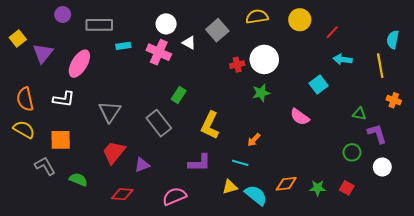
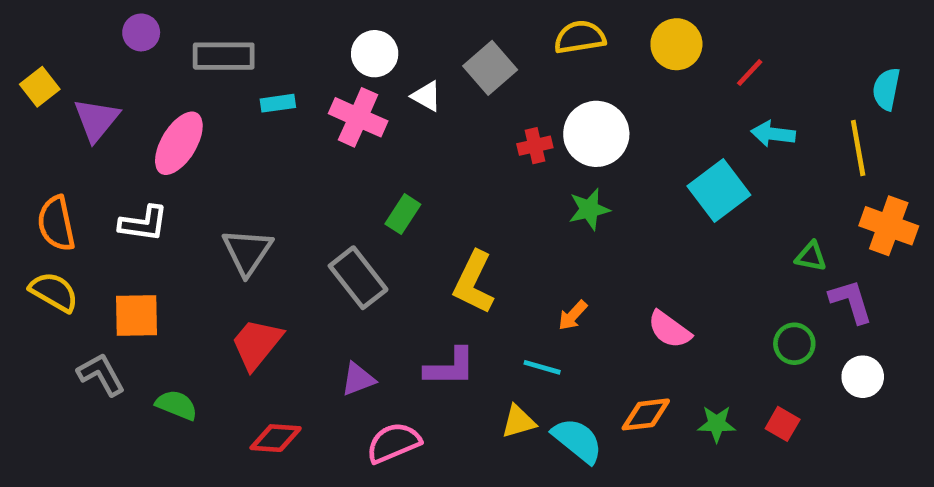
cyan square: (319, 84) -> (719, 190), size x1.4
orange cross: (394, 100) -> (889, 226), size x1.6
pink semicircle: (300, 117) -> (669, 330), moved
purple triangle: (142, 165) -> (358, 379), moved

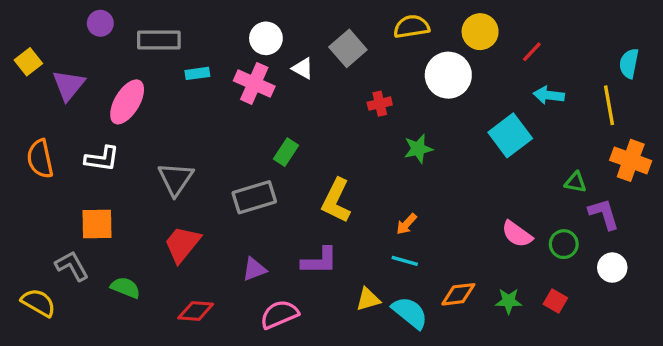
white circle: (596, 134) -> (448, 75), moved
gray rectangle: (358, 278) -> (254, 197), turned -69
yellow semicircle: (54, 292) -> (38, 303), moved
pink semicircle: (669, 330) -> (517, 234), moved
cyan line: (542, 367) -> (405, 261), moved

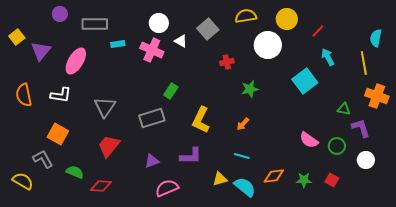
cyan arrow: (549, 95) -> (328, 57), turned 54
orange square: (97, 224) -> (58, 134), turned 30
orange arrow: (406, 224) -> (243, 124), moved
red diamond: (196, 311) -> (101, 186), moved

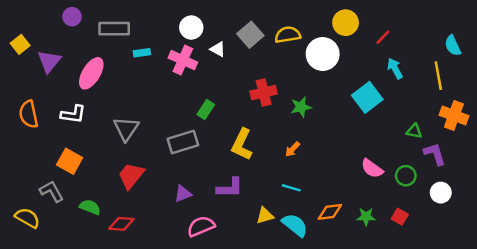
yellow semicircle: (246, 16) -> (288, 35), moved
cyan semicircle: (376, 38) -> (453, 46), turned -36
red cross: (227, 62) -> (264, 93), moved, size x1.5

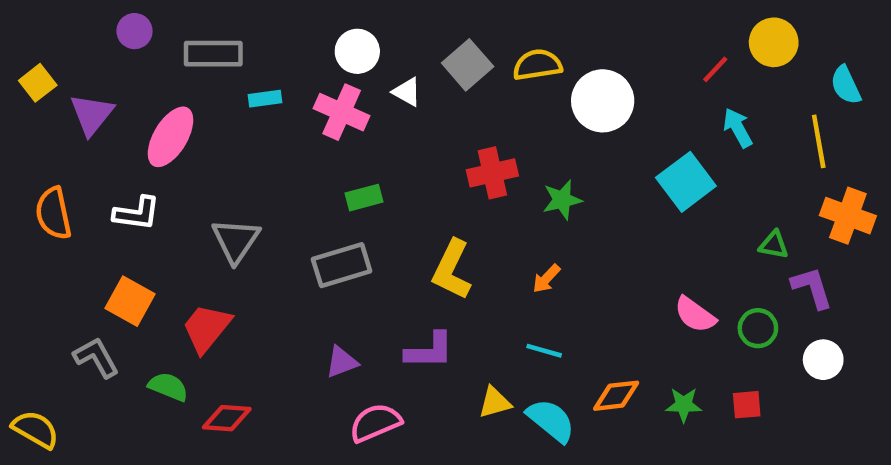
yellow circle: (346, 23) -> (774, 42), moved
green rectangle: (206, 109) -> (364, 198), moved, turned 42
red trapezoid: (131, 176) -> (207, 328), moved
red square: (400, 217) -> (747, 405), turned -35
yellow semicircle: (27, 218) -> (35, 429), moved

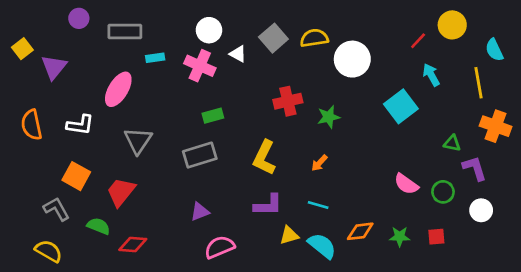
pink ellipse: (171, 137) -> (118, 89), moved
purple L-shape: (429, 351) -> (268, 205), moved
yellow semicircle: (35, 429) -> (49, 251), moved

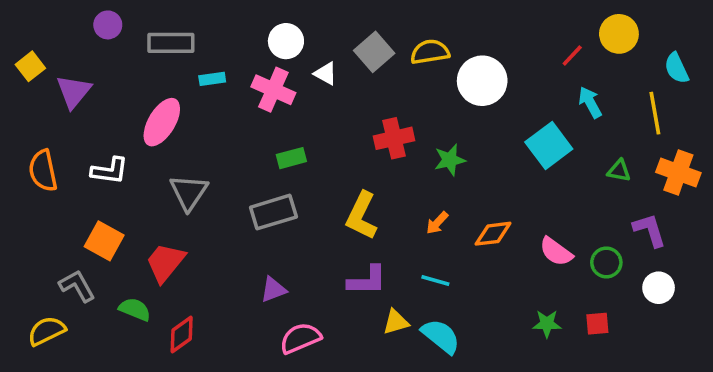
green triangle: (452, 143) -> (619, 171), moved
orange diamond: (360, 231) -> (493, 234), moved
red diamond: (133, 244) -> (182, 334), turned -40
yellow semicircle: (49, 251) -> (47, 331), moved, turned -56

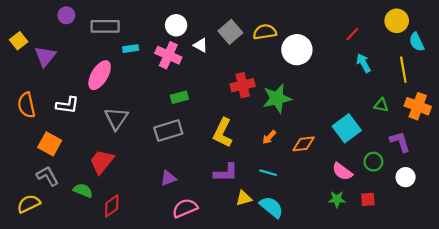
yellow circle: (619, 34) -> (397, 21), moved
cyan square: (549, 146) -> (347, 128), moved
green star: (450, 160) -> (277, 98), size x1.5
orange square: (104, 241) -> (50, 144), moved
pink semicircle: (556, 252) -> (342, 172), moved

